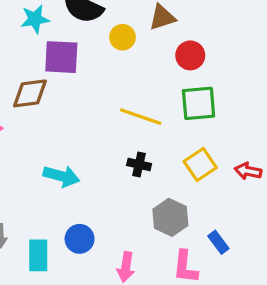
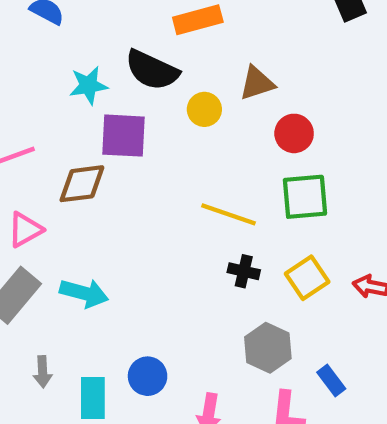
black cross: (139, 164) -> (244, 271), moved
cyan arrow: (61, 176) -> (84, 293), moved

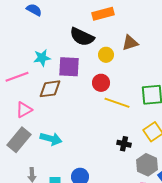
cyan star: (88, 85) -> (42, 58), moved
red circle: (294, 133) -> (101, 83), moved
black cross: (244, 271) -> (124, 144), moved
gray hexagon: (268, 348) -> (147, 165), moved

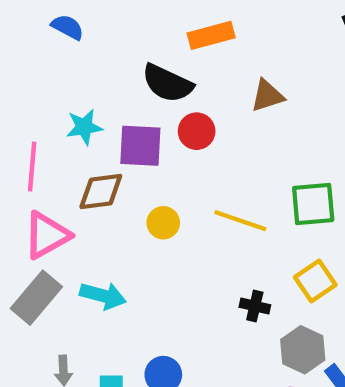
yellow circle: (106, 55) -> (163, 223), moved
pink line: (17, 77) -> (32, 167), turned -65
red circle: (101, 83) -> (197, 131), moved
pink triangle: (24, 110) -> (47, 235), size x1.4

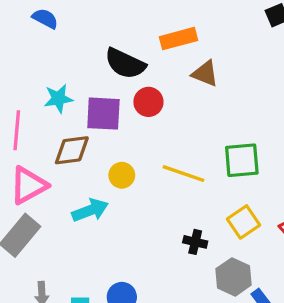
orange rectangle: (211, 35) -> (178, 39), moved
brown triangle: (267, 96) -> (205, 74), turned 40
cyan arrow: (103, 296) -> (90, 210), moved, turned -36

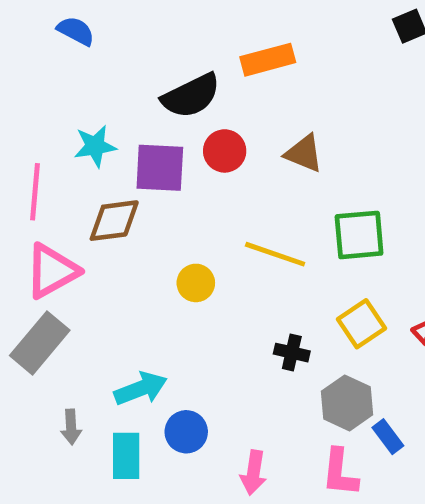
black semicircle: (125, 64) -> (191, 96), turned -51
brown triangle: (205, 74) -> (304, 153), moved
yellow circle: (122, 175) -> (196, 283), moved
cyan arrow: (90, 210) -> (141, 389), moved

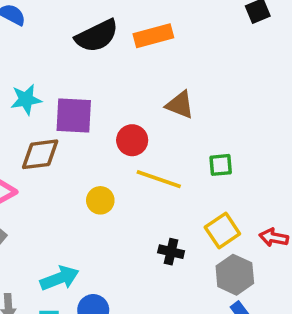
black semicircle: (191, 96) -> (97, 36), moved
red circle: (225, 151) -> (132, 140), moved
green square: (359, 235) -> (221, 165), size x0.6
gray hexagon: (347, 403) -> (235, 275), moved

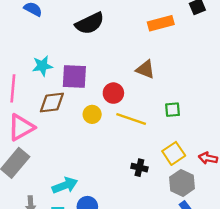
orange rectangle: (153, 36) -> (161, 23), moved
yellow circle: (100, 200) -> (92, 114), moved

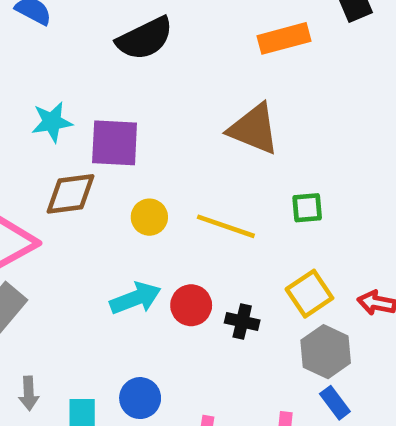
brown triangle: (145, 69) -> (254, 129), size x1.4
red circle: (113, 93) -> (191, 305), moved
cyan arrow: (65, 185) -> (135, 298), moved

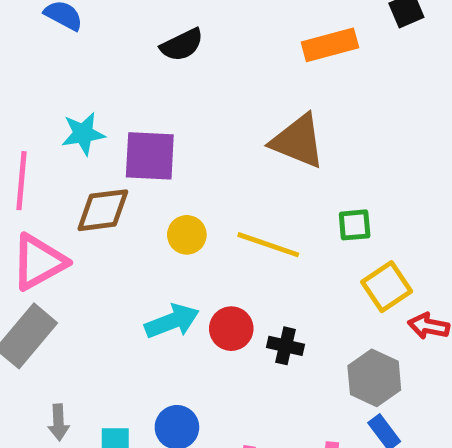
black semicircle: (145, 38) -> (182, 45), size x0.7
yellow square: (309, 294) -> (387, 287), moved

